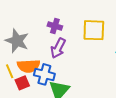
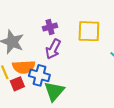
purple cross: (55, 26) -> (50, 27), turned -32

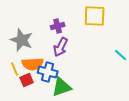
yellow square: (89, 31) -> (95, 16), moved
green triangle: (54, 91) -> (62, 87), turned 30

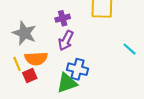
blue cross: (48, 72) -> (77, 69), moved

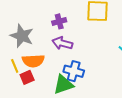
purple arrow: (66, 41) -> (62, 43), turned 78

